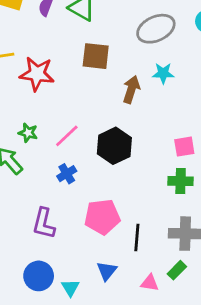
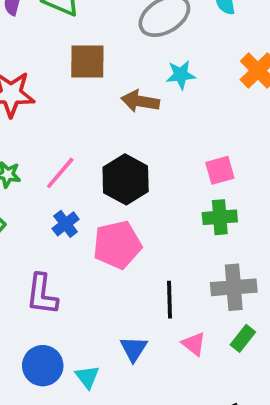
brown arrow: (131, 89) -> (140, 101), turned -92
pink pentagon: (102, 217) -> (117, 245), moved
green rectangle: (177, 270) -> (243, 338), moved
pink triangle: (150, 283) -> (194, 344), moved, turned 36

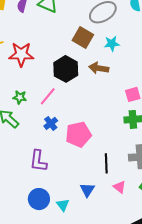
brown square: (87, 61) -> (83, 38), moved, turned 30
brown arrow: (140, 101) -> (99, 68), moved
black hexagon: (126, 179) -> (66, 69), moved

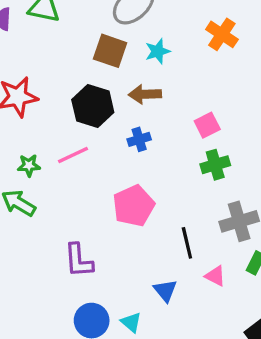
pink line: (48, 96) -> (73, 155), turned 36
blue cross: (51, 123) -> (139, 139), moved, turned 32

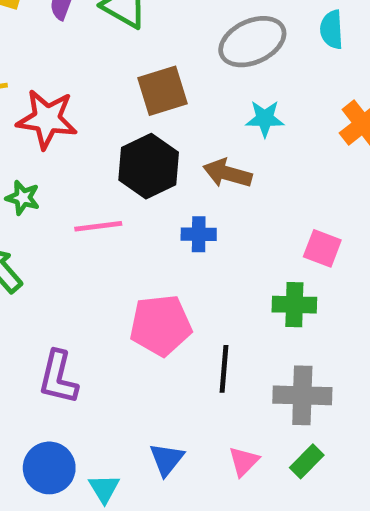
brown square: (110, 51) -> (163, 91), moved, turned 36
pink square: (207, 125) -> (322, 248), moved, turned 30
green star: (29, 165) -> (23, 198), moved
black line: (187, 243) -> (224, 369), moved
pink triangle: (215, 276) -> (244, 461), turned 30

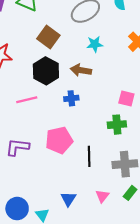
brown square: (163, 91) -> (48, 37), turned -30
purple L-shape: (58, 377) -> (17, 147), moved, turned 90

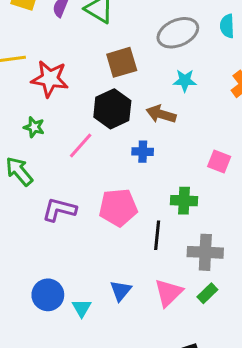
brown square: (48, 37) -> (122, 62), turned 30
pink line: (27, 100) -> (81, 146), turned -42
green cross: (117, 125) -> (184, 201), moved
pink triangle: (102, 196) -> (168, 293), size x1.5

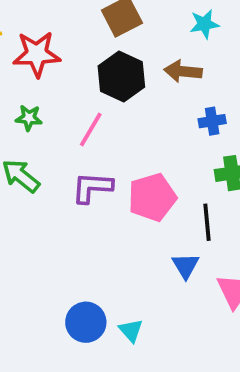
blue cross: (143, 152) -> (212, 121), moved
purple L-shape: (59, 210) -> (92, 187), moved
blue triangle: (121, 291) -> (186, 266), moved

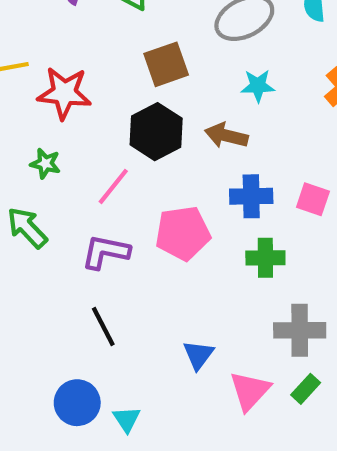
blue cross: (212, 121) -> (251, 196), size x1.4
pink pentagon: (152, 197) -> (183, 233), moved
black line: (207, 222) -> (103, 327), moved, turned -30

